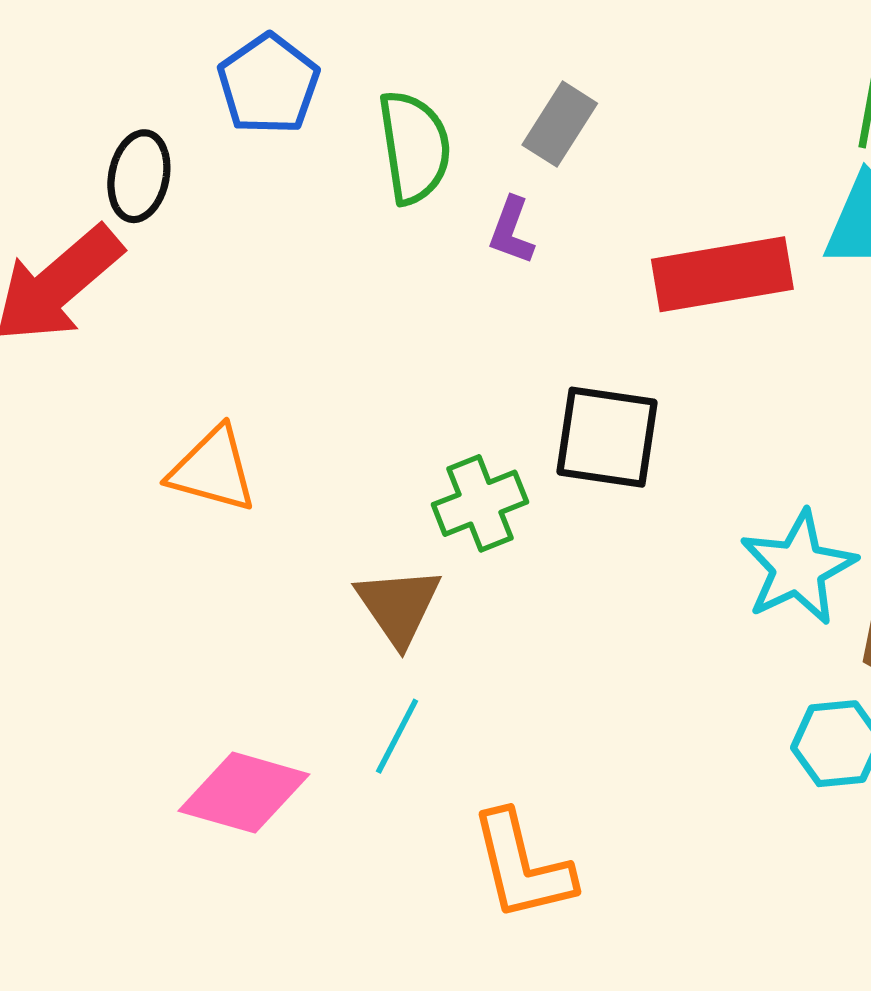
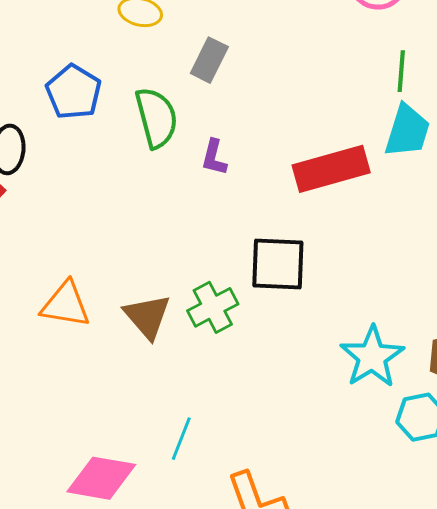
gray rectangle: (560, 124) -> (209, 60), moved
cyan star: (798, 568) -> (372, 357), moved
brown triangle: (398, 606) -> (147, 316), moved

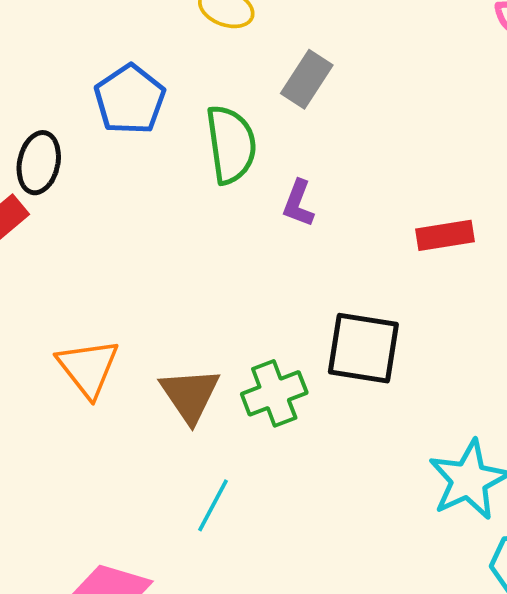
red rectangle: (331, 169) -> (445, 235), size x0.6
orange triangle: (66, 305) -> (88, 368), turned 36
cyan line: (181, 439) -> (213, 505), moved

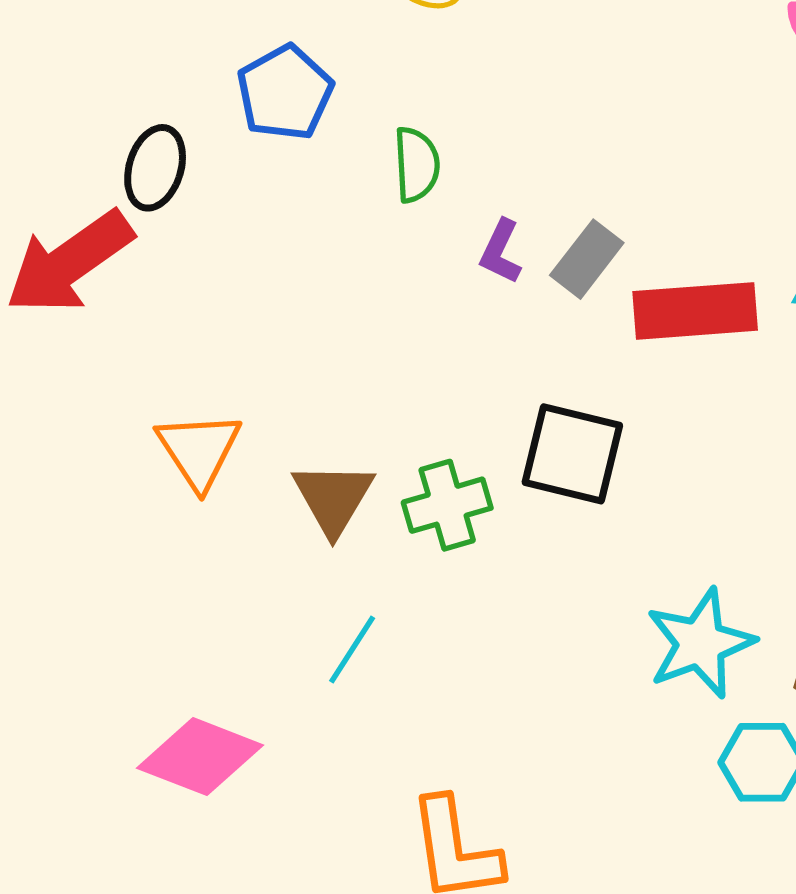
gray rectangle: (307, 79) -> (587, 259), moved
green semicircle: (231, 144) -> (416, 165), size x0.7
red rectangle: (445, 235) -> (695, 311), size x1.6

